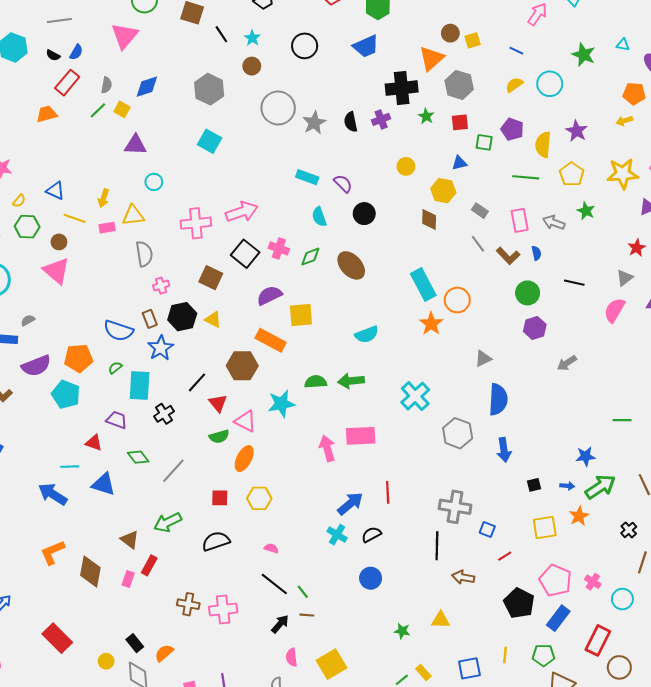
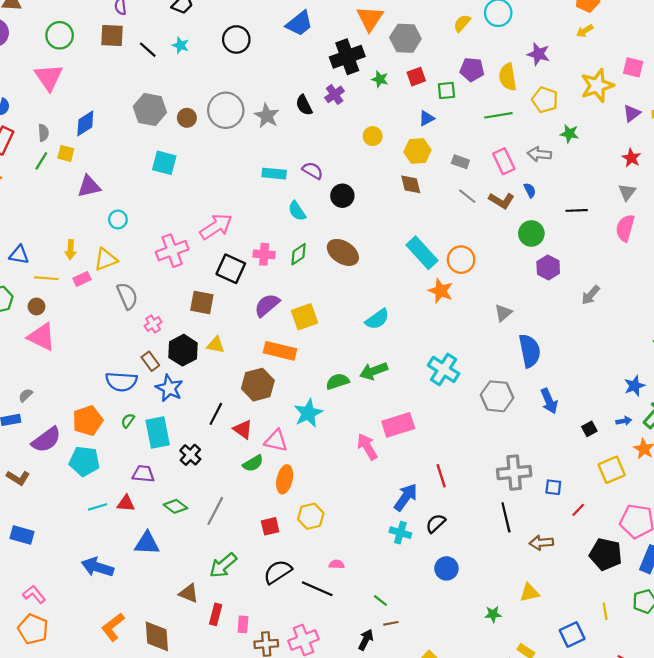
brown circle: (252, 66) -> (187, 118), moved
cyan line: (70, 467) -> (98, 507), moved
pink rectangle: (128, 579) -> (243, 624), moved
black line: (274, 584) -> (317, 589), moved

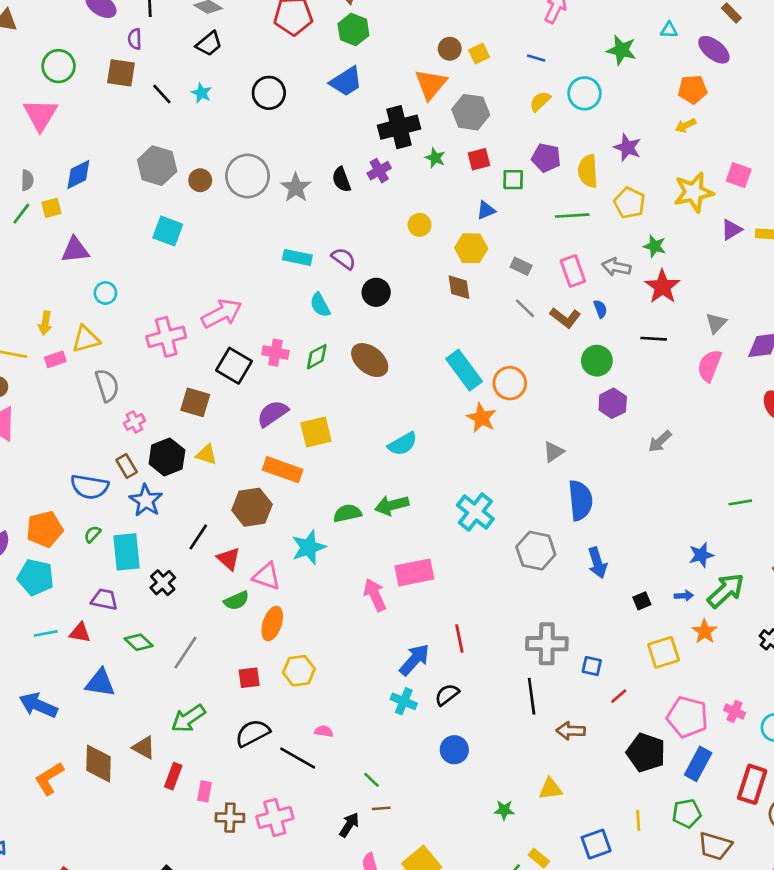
yellow square: (66, 153) -> (51, 208), turned -35
red star: (631, 158) -> (662, 287), moved, size x1.5
brown diamond: (157, 636) -> (99, 764), moved

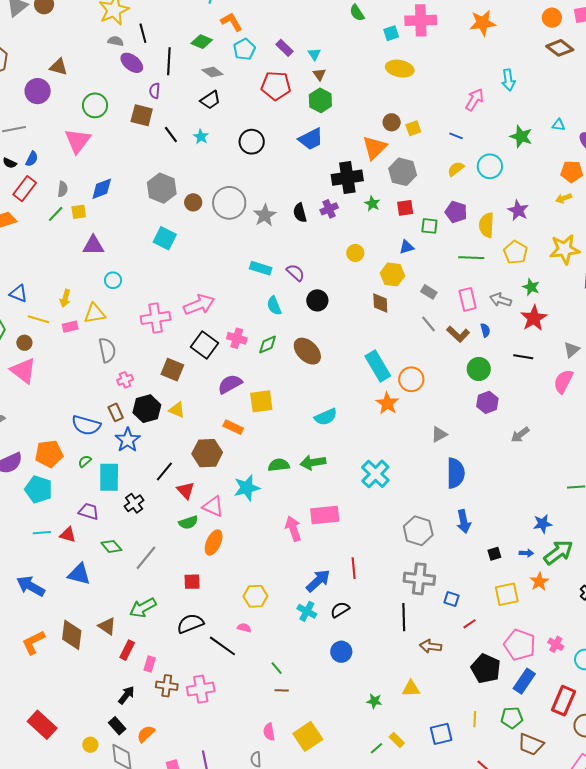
orange rectangle: (283, 470) -> (233, 427), size x0.7
gray hexagon: (536, 551) -> (418, 531), moved
yellow hexagon: (299, 671) -> (255, 596), moved
black arrow: (349, 825) -> (126, 695), moved

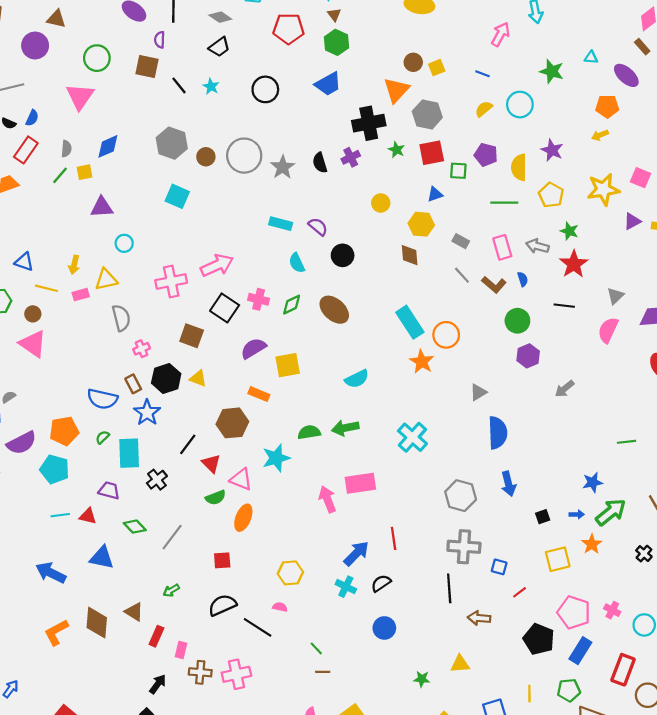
red square: (405, 208) -> (432, 153), size x1.4
green arrow: (143, 608) -> (171, 590), size x0.6

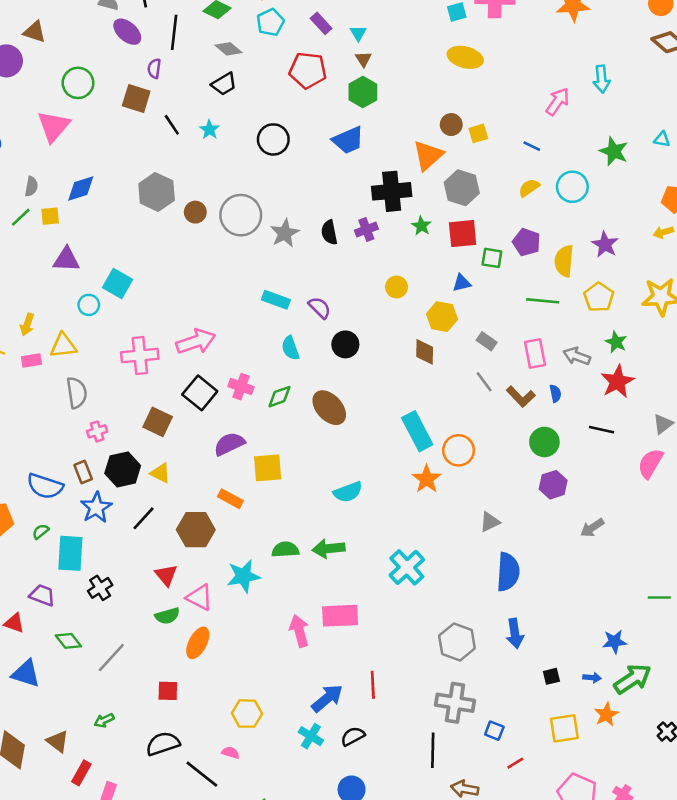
cyan square: (177, 196) -> (117, 283), moved
black line: (188, 444) -> (143, 518), moved

